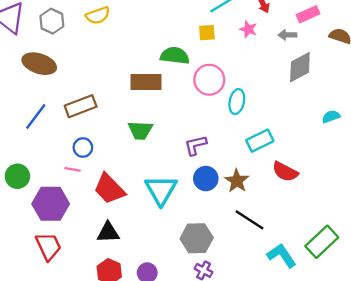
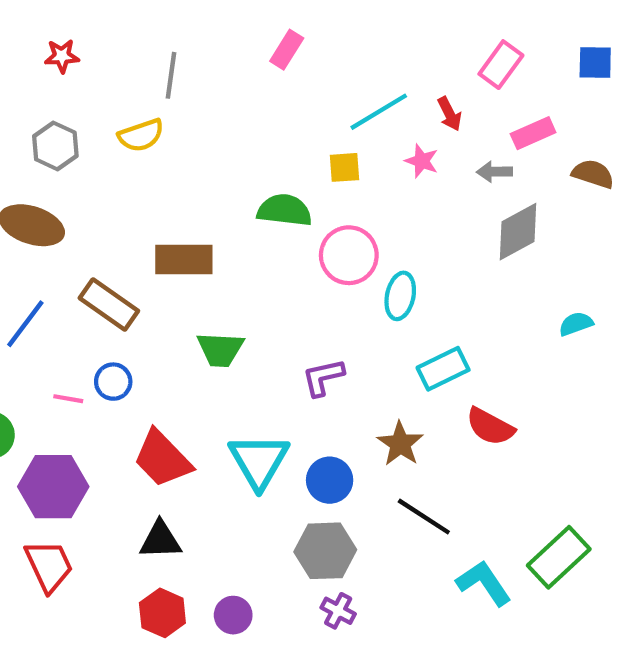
brown rectangle: (146, 82) -> (184, 260), moved
brown rectangle: (81, 106) -> (109, 304), turned 56
pink line: (73, 169) -> (68, 399), moved
blue circle: (206, 179) -> (330, 480), moved

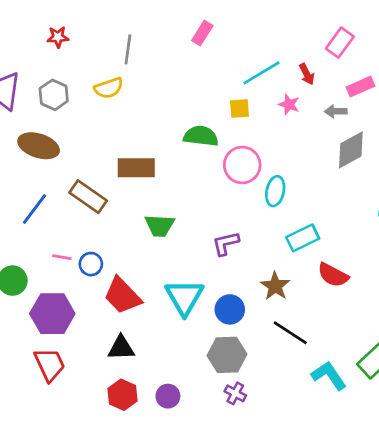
blue circle: (113, 382) -> (91, 264), moved

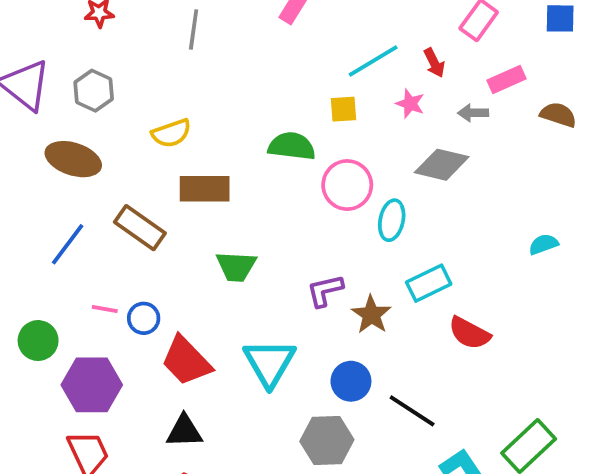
yellow semicircle: (109, 88) -> (171, 133), moved
gray diamond: (351, 150) -> (442, 165), moved, turned 42
brown star: (275, 286) -> (371, 315), moved
blue circle: (230, 309) -> (351, 381), moved

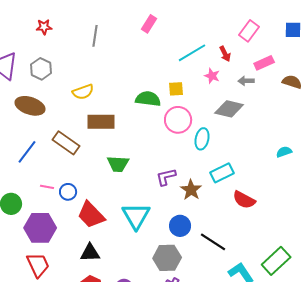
yellow square: (344, 109) -> (176, 89), moved

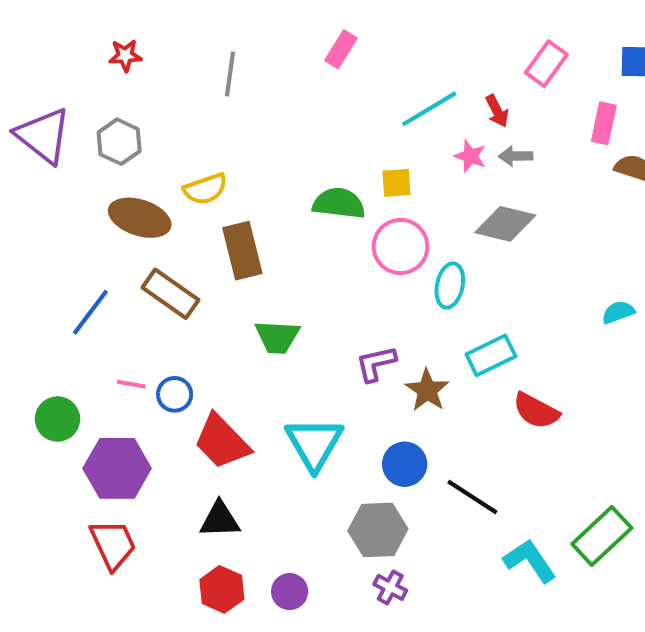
pink rectangle: (264, 63) -> (604, 123), moved, turned -54
gray arrow: (246, 81) -> (516, 156), moved
brown ellipse: (30, 106) -> (140, 218), moved
brown rectangle: (101, 122) -> (242, 251), turned 76

